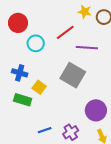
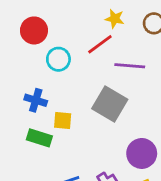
yellow star: (85, 12) -> (115, 19), moved
yellow square: (39, 87) -> (63, 121), turned -32

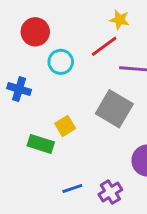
blue cross: (36, 100) -> (19, 89), moved
yellow square: (63, 121) -> (65, 126), turned -36

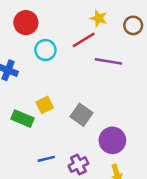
gray square: (114, 109) -> (81, 115), moved, size x0.7

